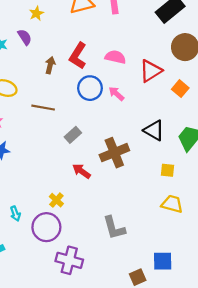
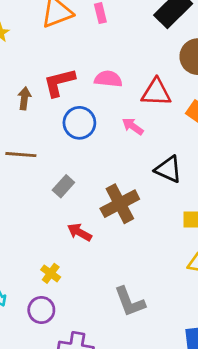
red L-shape: (78, 56) -> (59, 82), turned 50
red triangle: (151, 71) -> (156, 92), turned 40
pink arrow: (116, 94) -> (133, 126), moved
purple circle: (46, 227) -> (41, 310), size x0.7

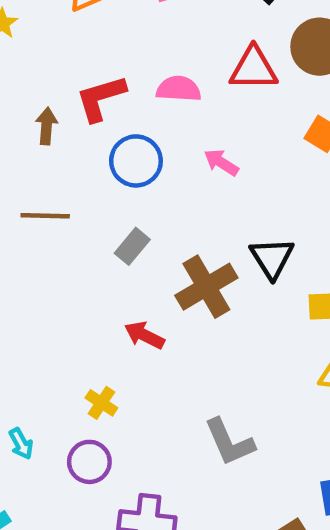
red triangle: (156, 92) -> (254, 69), moved
black triangle: (168, 169) -> (272, 258), moved, turned 36
gray rectangle: (63, 186) -> (132, 246), moved

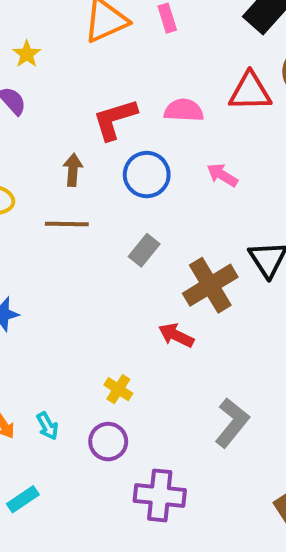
brown arrow: (46, 126) -> (73, 170), moved
red arrow: (144, 335) -> (176, 335), moved
gray L-shape: (229, 442) -> (232, 423), turned -117

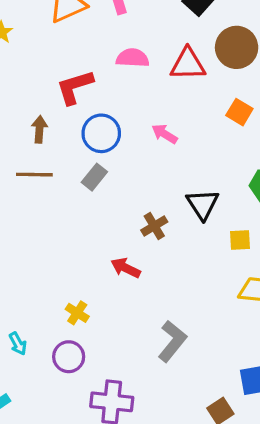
pink semicircle: (184, 110) -> (133, 58), moved
gray rectangle: (144, 250) -> (94, 177), moved
brown cross: (210, 285) -> (154, 226), size x0.6

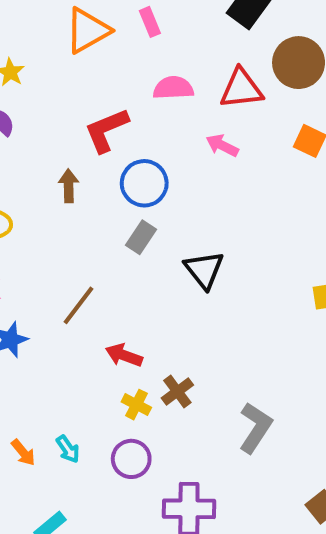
pink arrow: (164, 134) -> (222, 145), moved
brown line: (34, 175) -> (79, 305), moved, turned -48
black triangle: (203, 204) -> (204, 270), moved
brown cross: (154, 226) -> (177, 391), moved
red arrow: (126, 268) -> (124, 355), moved

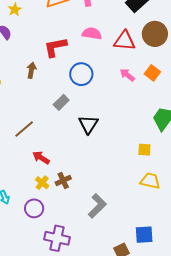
pink arrow: (222, 145) -> (127, 75), moved
blue circle: (144, 183) -> (81, 74), moved

